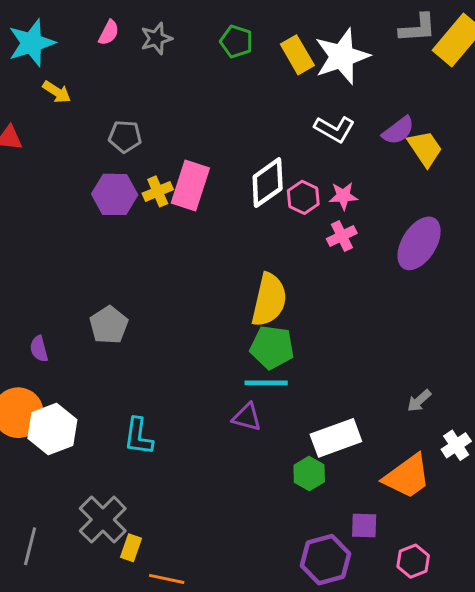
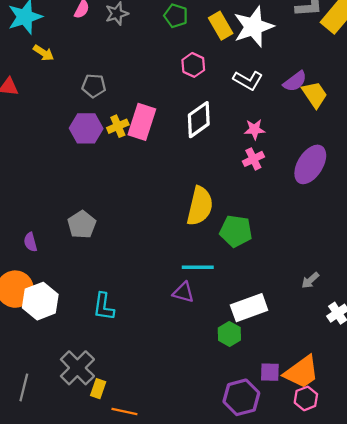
pink hexagon: (303, 197) -> (193, 65), moved
green pentagon: (272, 347) -> (236, 231), moved
orange trapezoid: (407, 476) -> (302, 372), moved

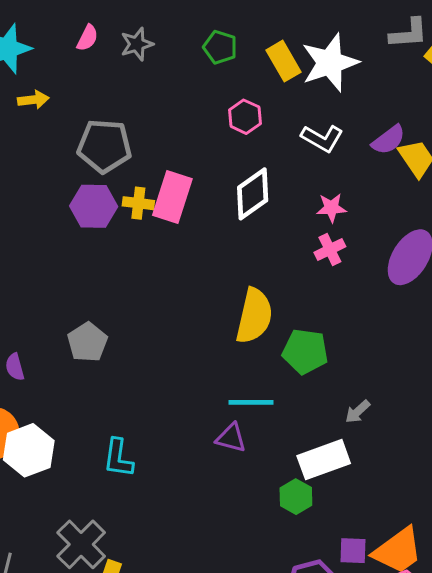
yellow arrow: (44, 53) -> (33, 100), turned -40
gray pentagon: (94, 86) -> (104, 146), size x1.6
yellow cross: (118, 126) -> (138, 203), turned 30
gray arrow: (310, 280) -> (358, 412), moved

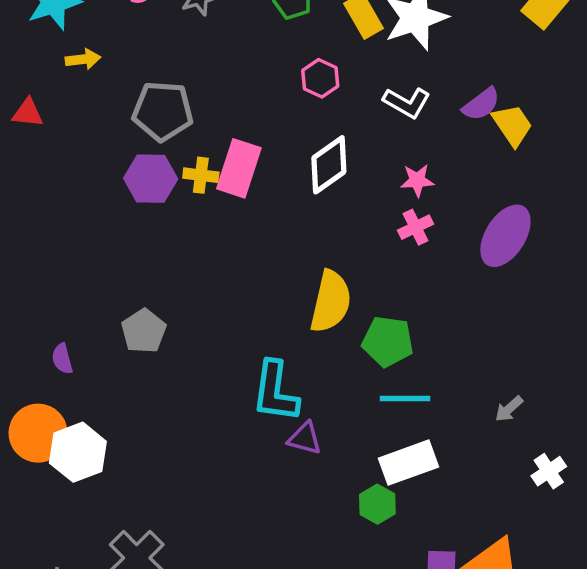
cyan line: (251, 402) -> (405, 399), moved
gray arrow: (358, 412) -> (509, 409), moved
cyan L-shape: (118, 458) -> (275, 392), moved, size x1.4

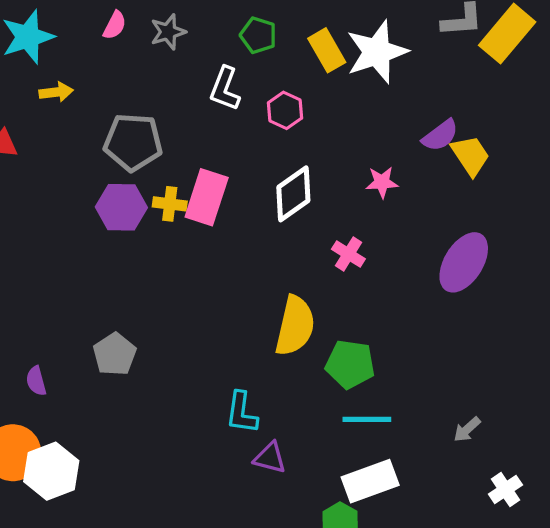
white L-shape: (407, 102) -> (225, 89), moved, turned 81
pink star: (417, 180) -> (382, 182), moved
pink cross: (415, 227) -> (348, 254), moved, turned -32
cyan L-shape: (275, 392) -> (242, 413), size x0.7

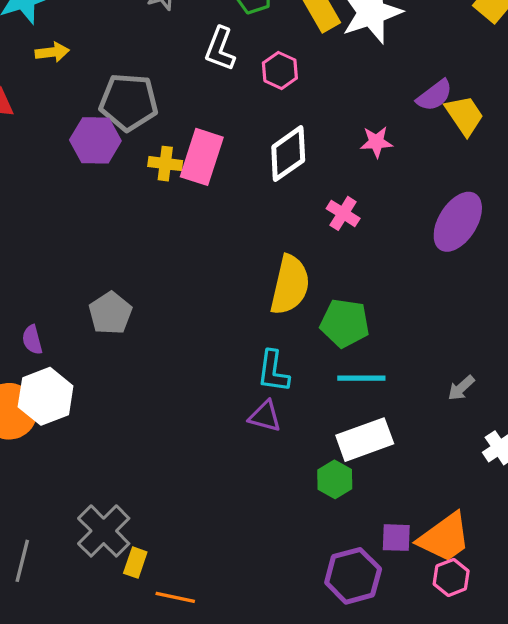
purple hexagon: (121, 207) -> (95, 140), moved
cyan L-shape: (242, 413) -> (273, 371), moved
white hexagon: (51, 471) -> (46, 396), moved

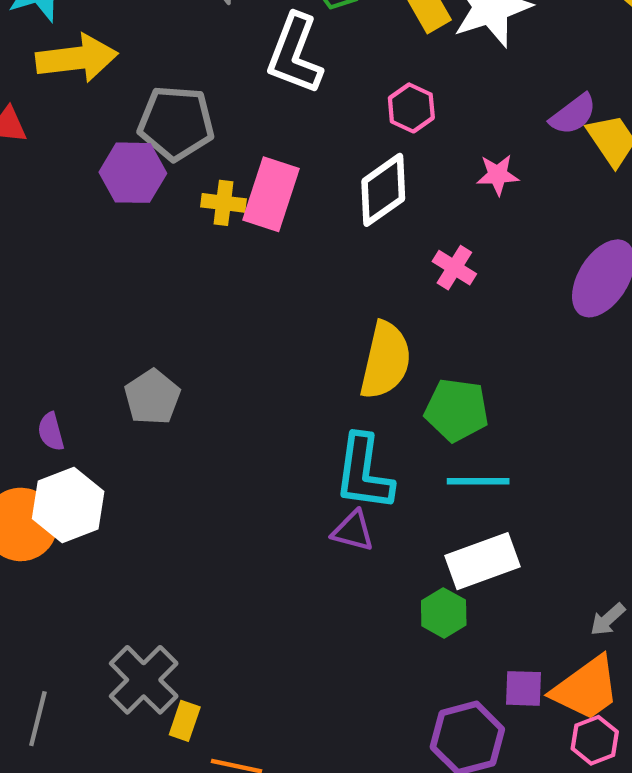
white L-shape: (220, 49) -> (295, 54), size x1.4
yellow arrow: (52, 52) -> (77, 58), size x1.8
pink hexagon: (280, 70) -> (411, 108), moved
cyan L-shape: (273, 371) -> (364, 473), size x1.4
gray arrow: (461, 388) -> (608, 619), moved

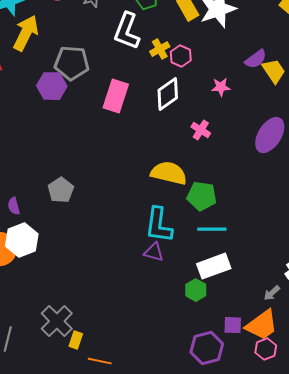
yellow arrow: (77, 58) -> (26, 33), turned -57
yellow cross: (224, 203) -> (160, 49), moved, turned -36
yellow semicircle: (385, 360) -> (169, 173), turned -90

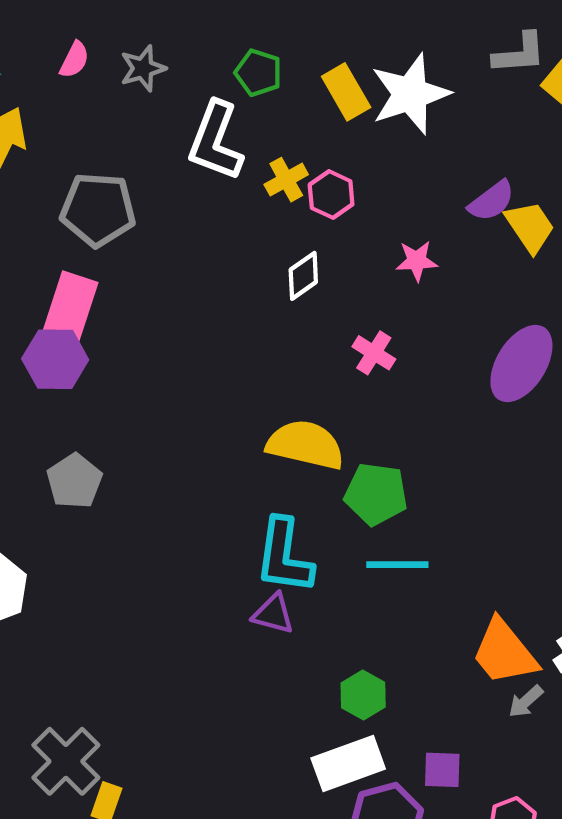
purple hexagon: (52, 86) -> (55, 359), moved
white diamond: (168, 94) -> (303, 276), size x0.7
pink rectangle: (116, 96) -> (70, 308), moved
white rectangle: (214, 266) -> (348, 763), moved
orange trapezoid: (262, 325) -> (504, 652), moved, turned 87

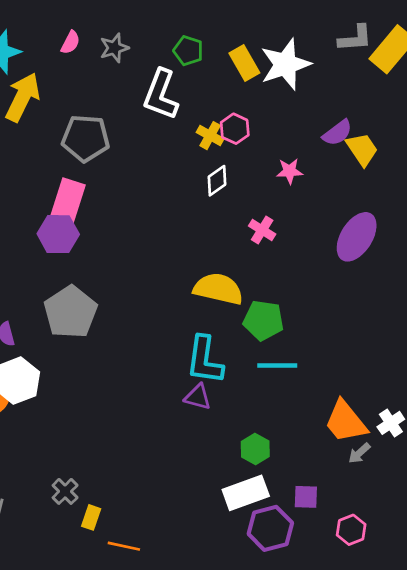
yellow cross: (286, 180) -> (210, 136), moved, turned -32
gray pentagon: (74, 481) -> (70, 312), size x1.5
gray cross: (66, 761) -> (65, 491), size x0.6

